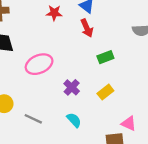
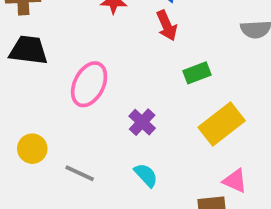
pink ellipse: (39, 64) -> (89, 84), turned -40
yellow rectangle: (105, 92) -> (222, 124), moved, size x1.6

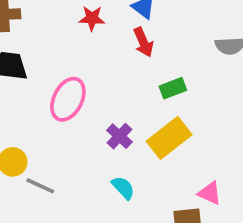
yellow rectangle: (222, 124) -> (169, 138), moved
gray line: (80, 173) -> (40, 186), moved

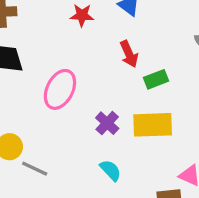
red arrow: (143, 42) -> (129, 54), moved
yellow rectangle: (169, 138) -> (153, 125), turned 36

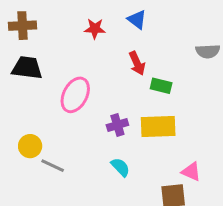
green rectangle: (156, 79) -> (161, 86), turned 35
purple cross: (107, 123) -> (117, 125), turned 30

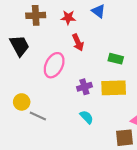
brown cross: (23, 26) -> (36, 15), moved
red arrow: (137, 63) -> (78, 42), moved
black trapezoid: (27, 68) -> (19, 46), turned 55

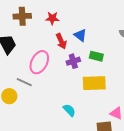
blue triangle: (98, 11) -> (80, 35), moved
purple cross: (84, 87) -> (73, 61), moved
gray line: (38, 116) -> (24, 82), moved

